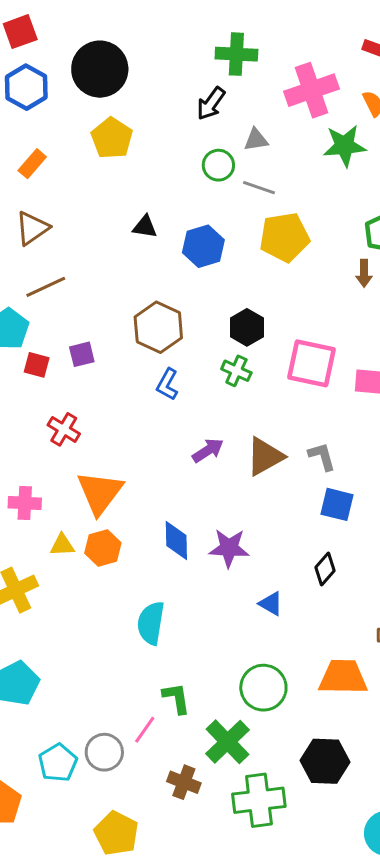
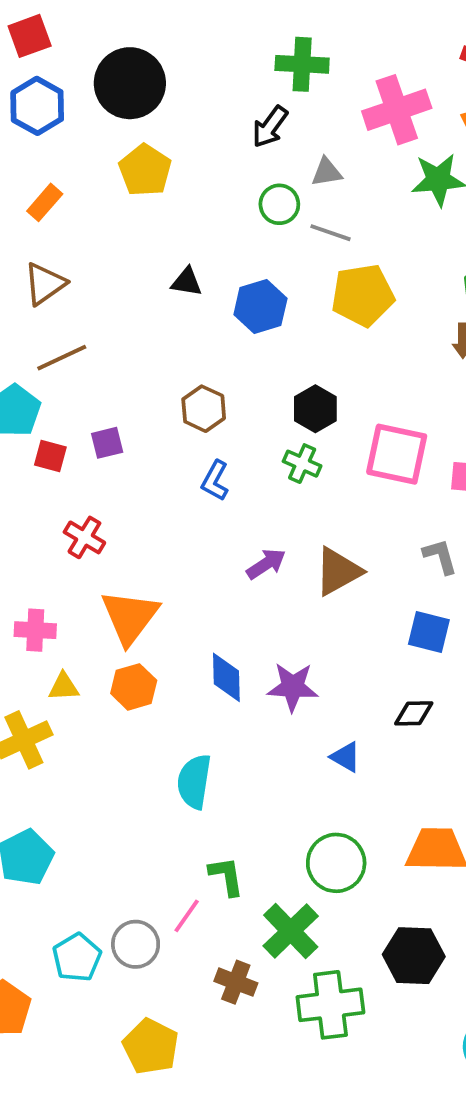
brown hexagon: (158, 327) -> (204, 409), size x0.7
gray L-shape: (322, 456) -> (440, 556), moved
yellow triangle: (62, 545) -> (64, 687), moved
black diamond: (325, 569) -> (414, 713), turned 48

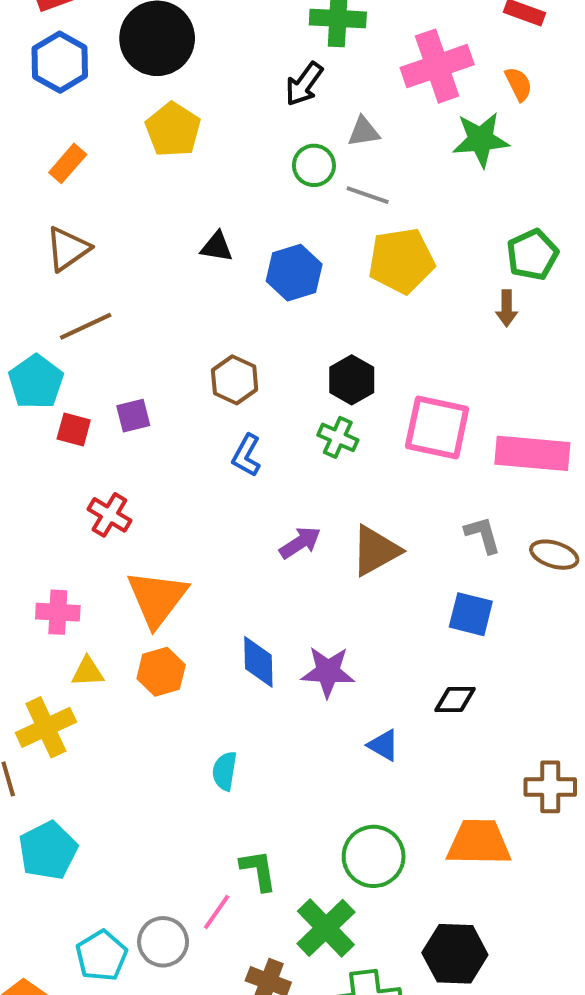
cyan semicircle: (194, 782) -> (225, 771), size x0.7

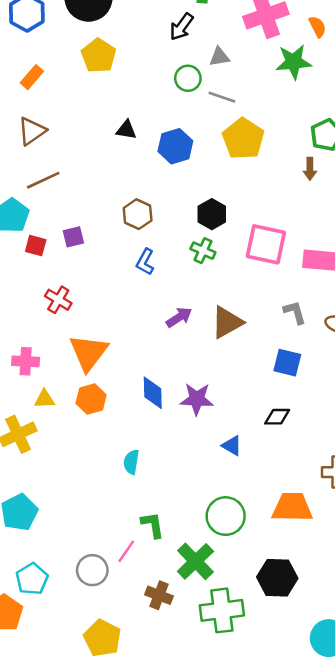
yellow pentagon: (401, 261) -> (243, 139), turned -30
cyan pentagon: (101, 956) -> (32, 579), moved

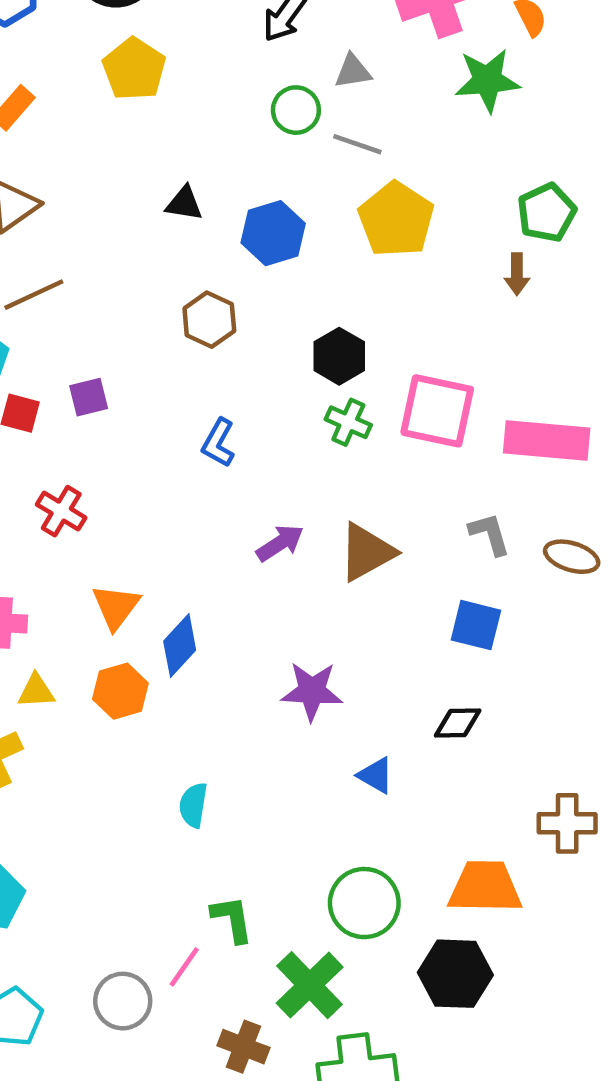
brown hexagon: (138, 214) -> (209, 320), moved
green cross: (203, 251) -> (348, 422), moved
orange triangle: (89, 353) -> (116, 607), size x0.7
blue diamond: (153, 393) -> (180, 646), moved, turned 44
black hexagon: (277, 578) -> (455, 974), moved

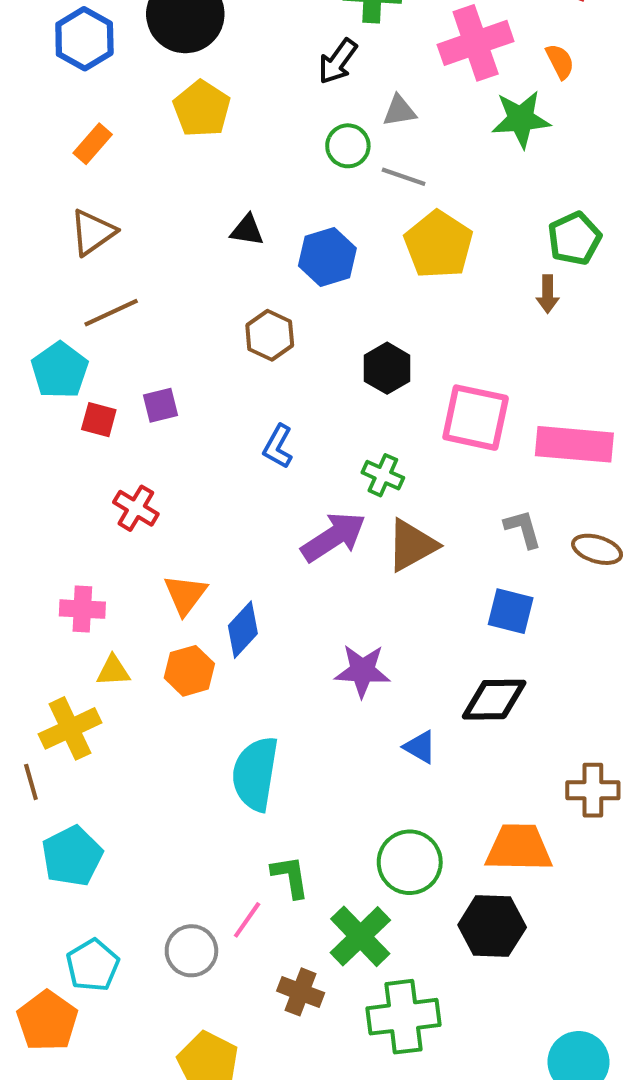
green cross: (348, 422) -> (383, 475), moved
purple arrow: (280, 543) -> (334, 537), size x1.5
black diamond: (458, 723) -> (494, 700), size x1.5
cyan semicircle: (193, 805) -> (255, 774), size x1.8

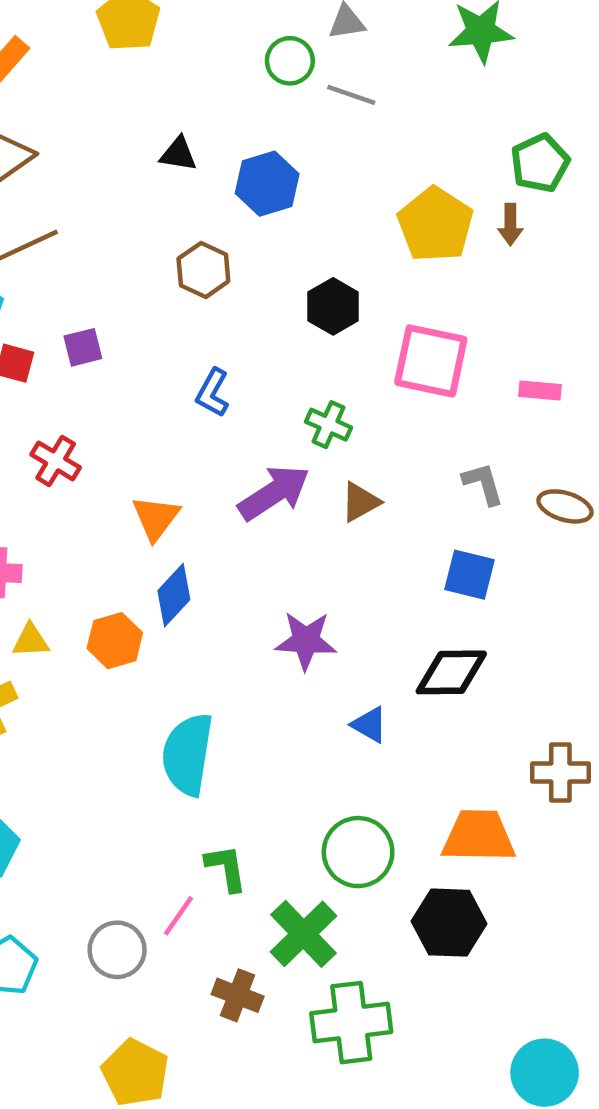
yellow pentagon: (439, 245) -> (435, 224), moved
pink rectangle: (574, 444) -> (540, 390), size x0.5
brown triangle: (412, 545) -> (360, 502), size x0.7
orange triangle: (185, 595) -> (156, 518), moved

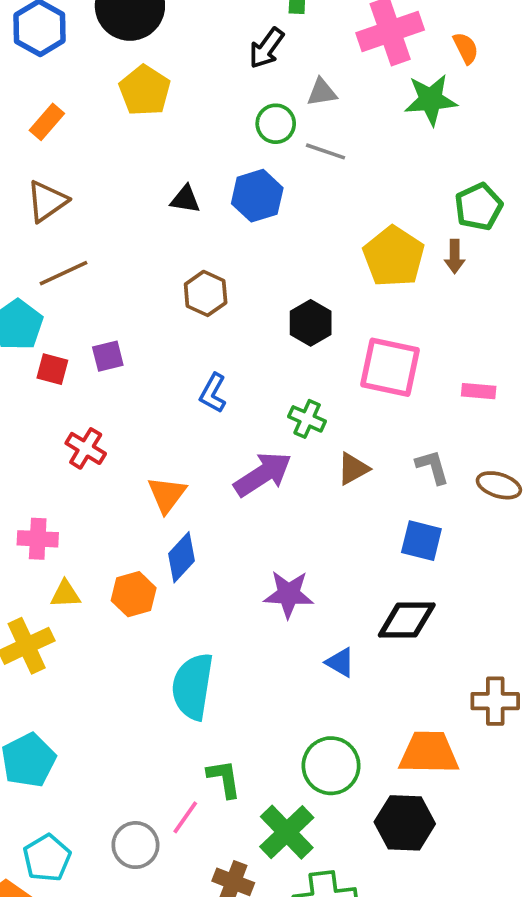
blue hexagon: (267, 184) -> (257, 196), moved
brown triangle: (360, 502) -> (353, 469), moved

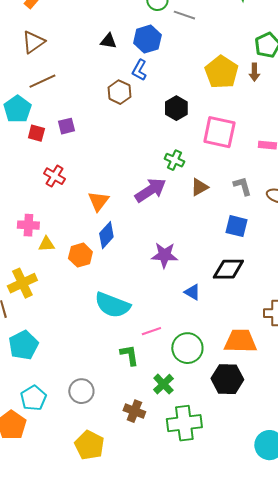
blue L-shape: (213, 393) -> (139, 70), moved
yellow triangle: (65, 594) -> (46, 244), moved
cyan semicircle: (193, 686) -> (112, 305), turned -78
pink line: (185, 817) -> (151, 331), moved, turned 36
green cross: (287, 832) -> (163, 384), size x0.7

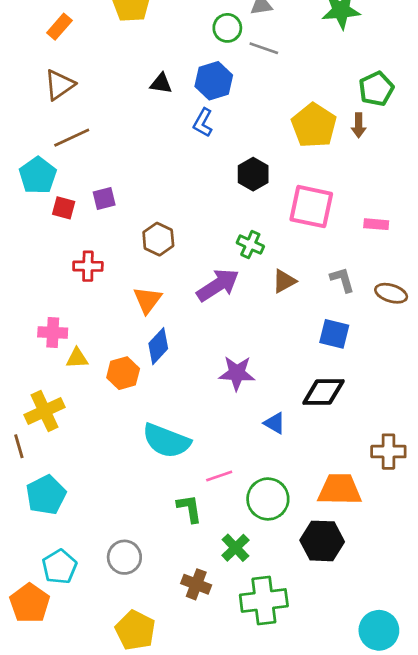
brown hexagon: (119, 92) -> (158, 239), moved
red cross: (54, 176) -> (88, 266), turned -30

